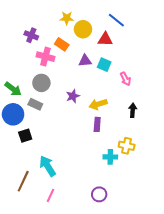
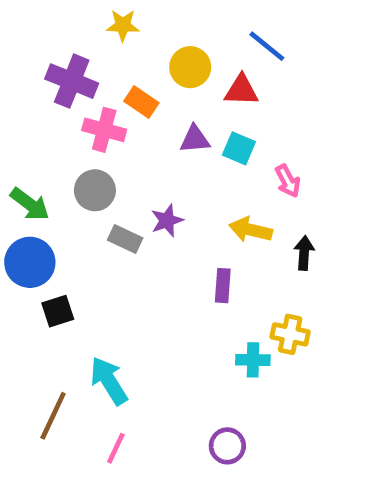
yellow star: (67, 18) -> (123, 25), moved
purple cross: (31, 35) -> (72, 81), size x1.5
gray rectangle: (35, 104) -> (125, 239), moved
yellow arrow: (98, 104) -> (251, 230), moved, turned 30

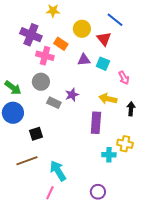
red triangle: (241, 90) -> (104, 39), turned 49
purple rectangle: (223, 286) -> (96, 123), size x1.5
black square: (58, 311) -> (36, 134), moved
cyan arrow: (109, 381) -> (58, 171), moved
brown line: (53, 416) -> (27, 161), moved, turned 45

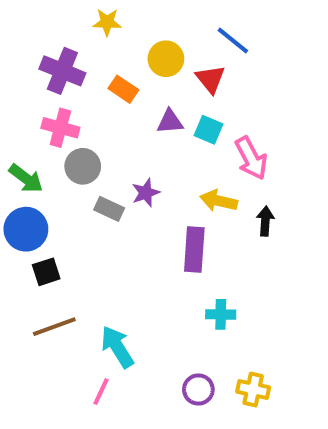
pink cross: (45, 56) -> (60, 128), moved
pink arrow: (124, 78) -> (251, 158), size x1.5
black square: (36, 134) -> (46, 272), moved
yellow cross: (125, 144) -> (253, 389), moved

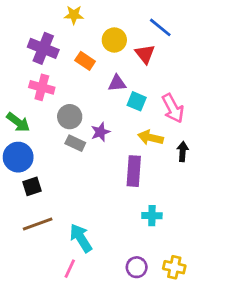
cyan square: (209, 130) -> (137, 101), moved
gray circle: (83, 166) -> (70, 117), moved

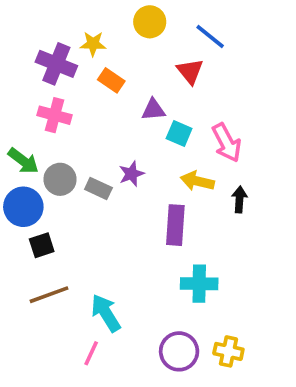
yellow star: (74, 15) -> (93, 44), moved
yellow circle: (114, 40) -> (150, 22), moved
gray circle: (70, 117) -> (60, 179), moved
cyan cross: (152, 216) -> (199, 284), size x1.4
purple circle: (137, 267) -> (179, 351), size x1.4

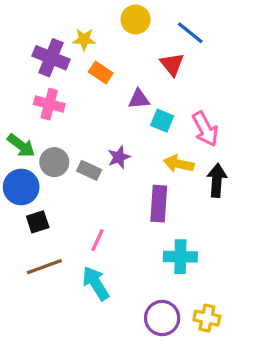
black arrow: (239, 199) -> (217, 180), size x1.4
pink line: (91, 353) -> (97, 240), moved

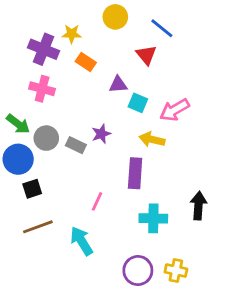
pink arrow: (205, 129) -> (174, 110), turned 88
black arrow: (217, 180) -> (198, 206), moved
pink line: (97, 240) -> (97, 201), moved

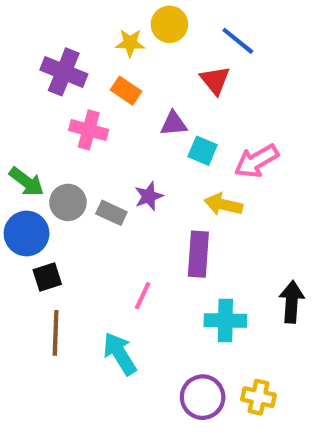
yellow star: (72, 34) -> (130, 43), moved
pink cross: (42, 89) -> (89, 130), moved
brown line: (38, 227) -> (56, 333), turned -68

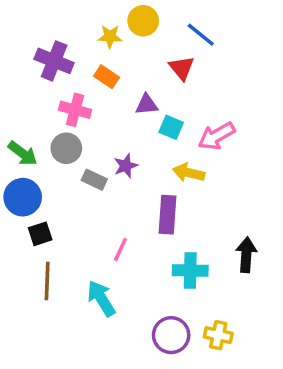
gray circle: (68, 202) -> (66, 148), moved

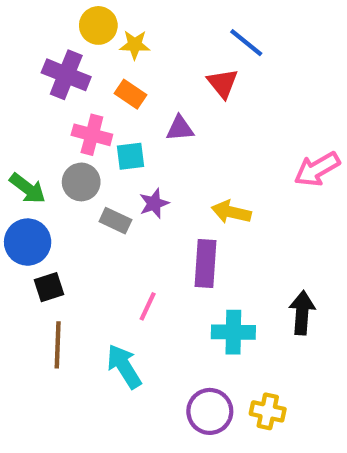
yellow circle: (143, 21) -> (98, 25), moved
cyan square: (171, 127) -> (130, 156), moved, turned -30
pink arrow: (216, 136) -> (317, 169), moved

